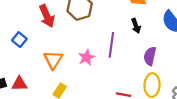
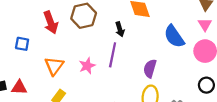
black arrow: (136, 26) -> (120, 29), moved
blue square: (19, 40) -> (22, 44), turned -32

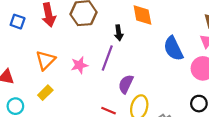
blue square: (22, 44) -> (18, 22), moved
purple semicircle: (150, 68) -> (126, 84), moved

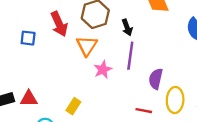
black arrow: (119, 33) -> (127, 27), moved
orange triangle: (45, 60) -> (87, 46), moved

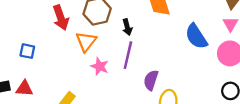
blue square: (28, 38) -> (27, 51), moved
pink star: (103, 70) -> (100, 66), turned -30

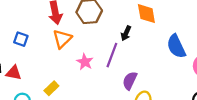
black arrow: (127, 27) -> (126, 33), moved, turned 32
orange triangle: (86, 42) -> (62, 39), moved

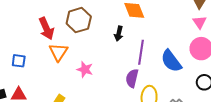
blue semicircle: (176, 46) -> (171, 61), moved
purple line: (112, 55) -> (141, 52), moved

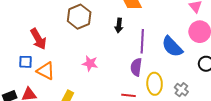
red arrow: (46, 28) -> (38, 39), moved
orange triangle: (58, 52) -> (46, 71), moved, turned -30

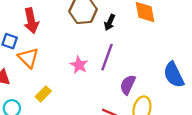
black arrow: (119, 25) -> (110, 22), moved
purple line: (142, 41) -> (107, 57), moved

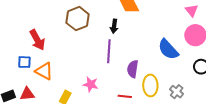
black arrow: (110, 22) -> (114, 26), moved
pink star: (79, 65) -> (91, 84), moved

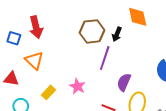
brown hexagon: (78, 19) -> (92, 31), moved
blue square: (24, 62) -> (14, 38), moved

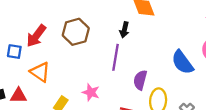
red arrow: (36, 27) -> (36, 36), turned 60
brown hexagon: (92, 31) -> (76, 32), moved

